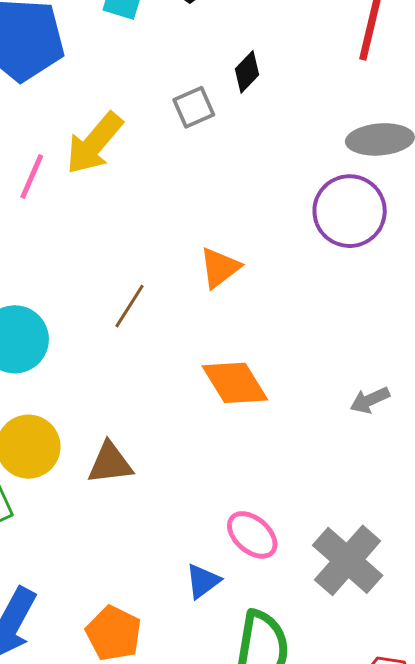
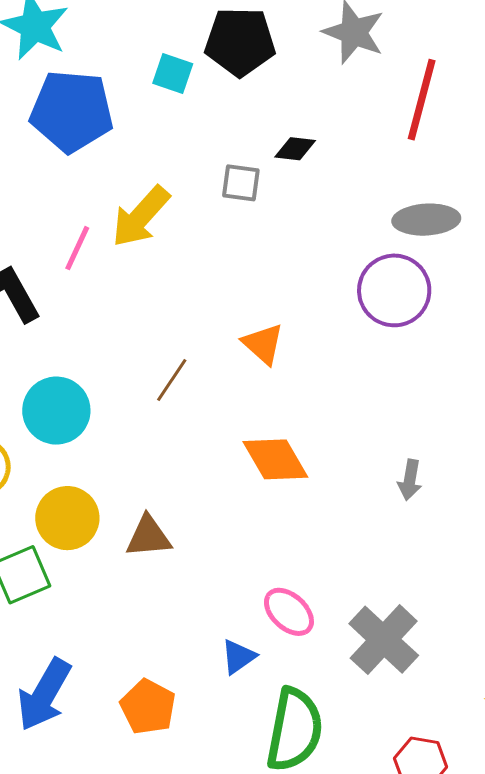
black diamond: (247, 72) -> (295, 149), turned 51
gray square: (194, 107) -> (241, 183), turned 30
orange triangle: (220, 268) -> (263, 344), turned -42
gray arrow: (370, 400) -> (410, 480), turned -57

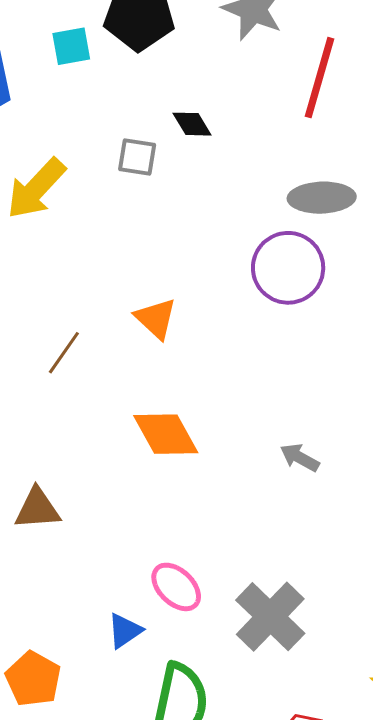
cyan square: (173, 73) -> (71, 46), turned -30
black diamond: (295, 149) -> (192, 124), turned 51
gray arrow: (410, 480) -> (300, 458), turned 108

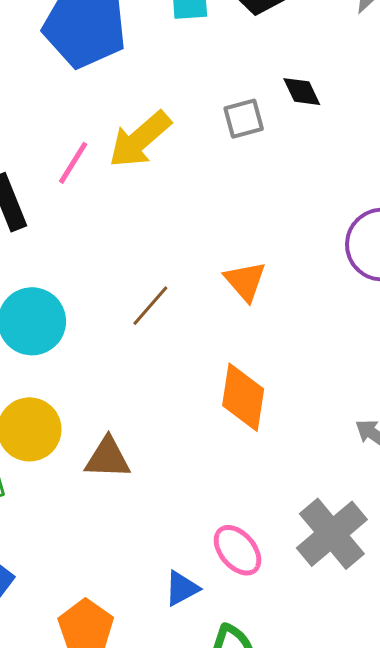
gray square: (137, 157) -> (244, 119), turned -30
orange diamond: (166, 434) -> (243, 397), turned 32
gray cross: (270, 617) -> (332, 534), moved

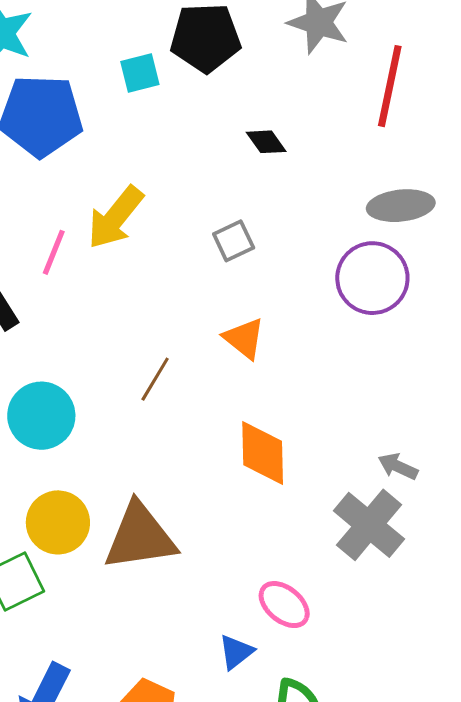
gray square: (244, 119) -> (234, 241), moved
brown triangle: (108, 458) -> (140, 537), size x1.6
gray cross: (332, 534) -> (369, 525), moved

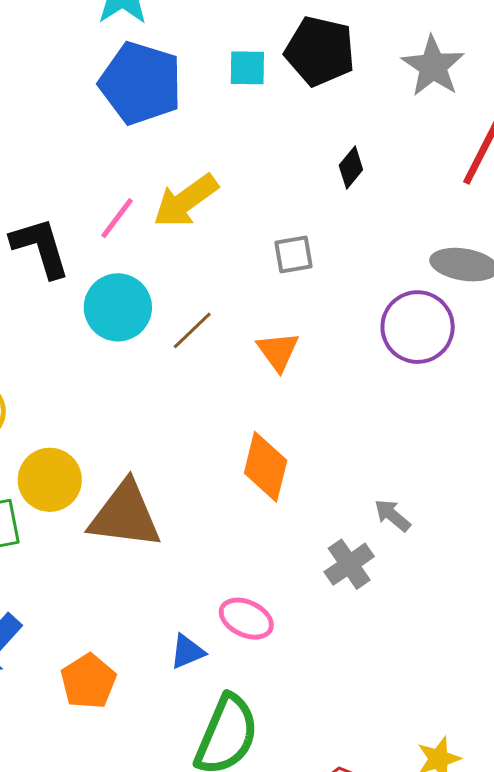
black diamond: (266, 142) -> (351, 167), turned 60
brown line: (155, 379) -> (192, 330), moved
cyan circle: (41, 416) -> (118, 307), moved
gray cross: (369, 525) -> (349, 564), size x0.7
pink ellipse: (284, 605) -> (246, 619), turned -30

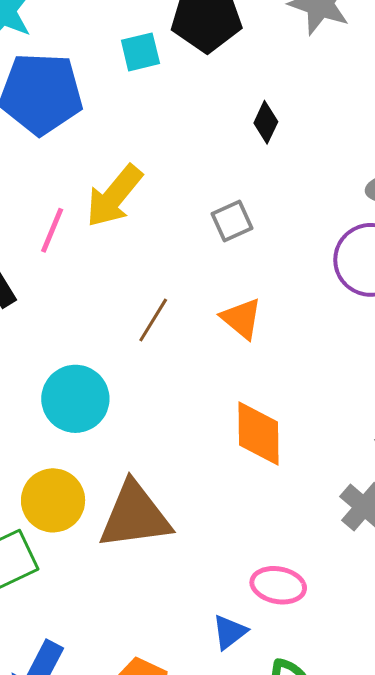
cyan circle: (118, 307) -> (75, 399), moved

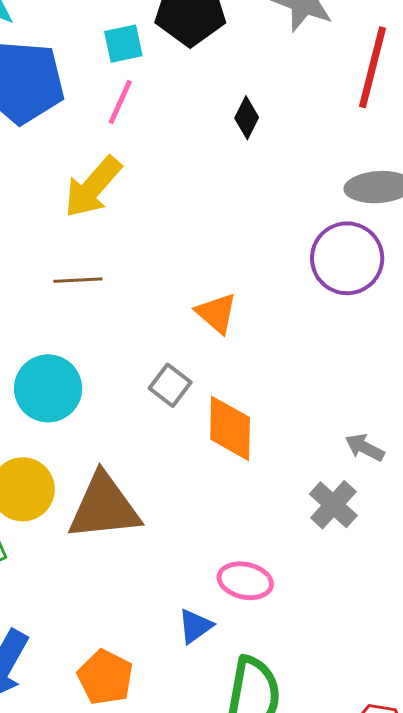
gray square: (232, 221) -> (170, 385), moved, turned -30
pink line: (52, 230) -> (120, 102), moved
brown line: (153, 320) -> (78, 280), moved, turned 54

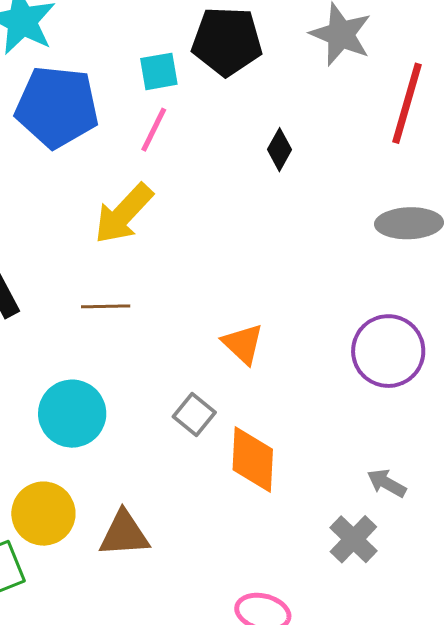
purple circle: (347, 258) -> (388, 351), moved
brown triangle: (104, 507) -> (124, 534), size x0.7

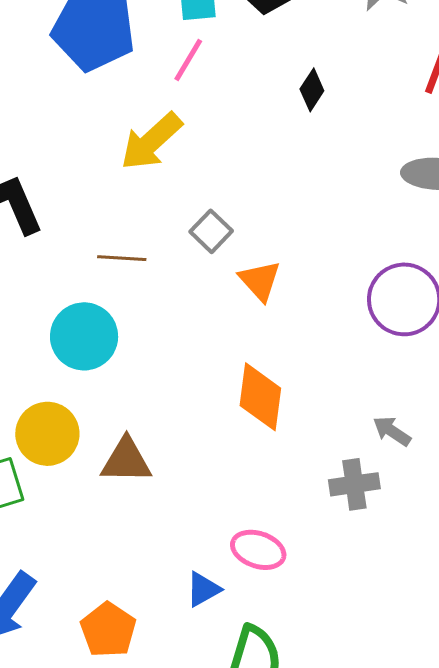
brown line: (106, 306) -> (122, 258), moved
gray square: (194, 414) -> (211, 231), moved
gray cross: (353, 539) -> (354, 484), turned 33

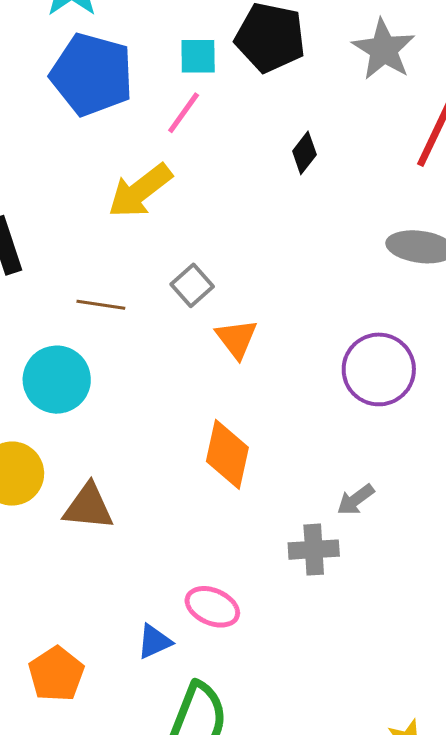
gray arrow: (392, 431) -> (356, 500), turned -75

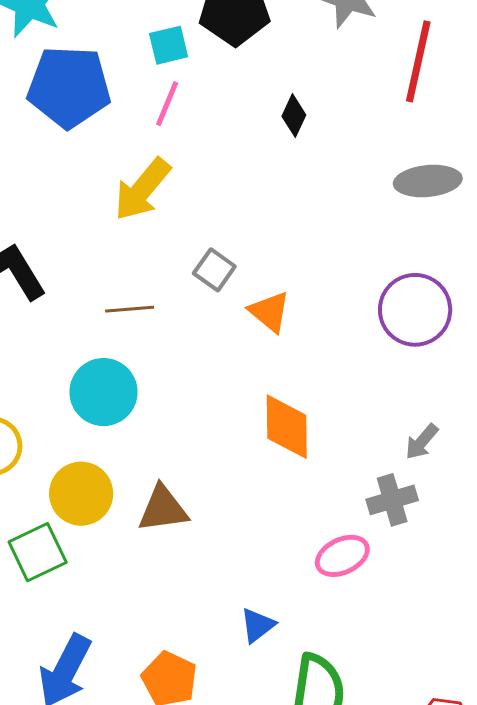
pink ellipse: (212, 607) -> (342, 556), moved, turned -36

